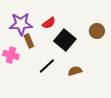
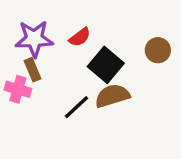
brown rectangle: (29, 41) -> (33, 70), moved
brown semicircle: (75, 71) -> (112, 96), moved, size x1.5

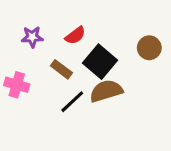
purple star: (34, 39) -> (32, 37), size x0.6
brown rectangle: (33, 70) -> (61, 69), moved, turned -30

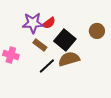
purple star: (32, 37) -> (33, 23), moved, size x1.5

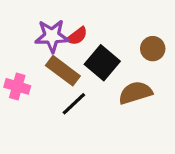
brown rectangle: (40, 45) -> (63, 71), size x1.5
brown semicircle: (69, 59) -> (135, 93), moved

